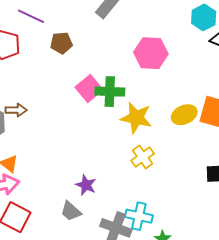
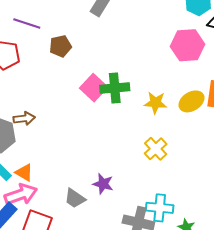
pink hexagon: (151, 53) -> (187, 45), moved
yellow star: (136, 118) -> (155, 103), moved, size x0.7
gray trapezoid: (71, 211) -> (75, 198), moved

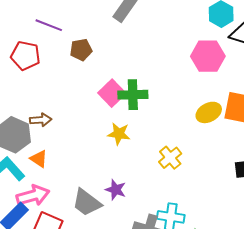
yellow star: (155, 103) -> (119, 134), moved
orange triangle: (24, 172) -> (39, 159), moved
gray trapezoid: (75, 198) -> (87, 203), size x1.4

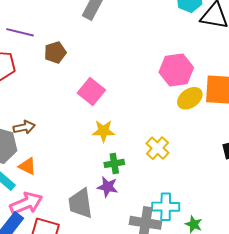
pink hexagon: (208, 56) -> (176, 70), moved
green cross: (133, 95) -> (114, 163), moved, size x0.7
gray trapezoid: (87, 203) -> (80, 203), turned 52

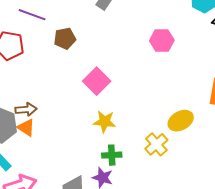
pink hexagon: (176, 70) -> (162, 41), moved, size x0.7
yellow ellipse: (190, 98) -> (181, 121), moved
orange triangle: (27, 166) -> (26, 128), moved

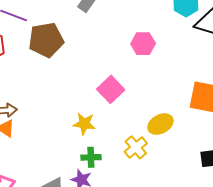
brown pentagon: (65, 38) -> (46, 40), size x1.6
pink square: (97, 81) -> (111, 89), moved

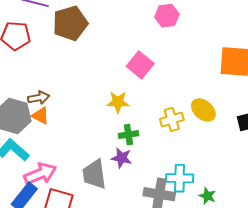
yellow ellipse: (160, 124) -> (203, 110), moved, turned 75
yellow cross: (136, 147) -> (172, 120), turned 30

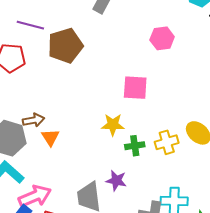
pink square: (140, 65) -> (135, 88), turned -36
orange triangle: (40, 116) -> (50, 137), moved, turned 30
green cross: (128, 135) -> (135, 146), moved

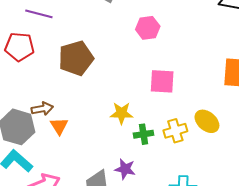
pink hexagon: (162, 38) -> (148, 28), moved
brown pentagon: (65, 46) -> (76, 58), moved
pink square: (135, 88) -> (162, 81), moved

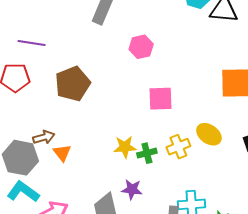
yellow star: (122, 113) -> (125, 147), moved

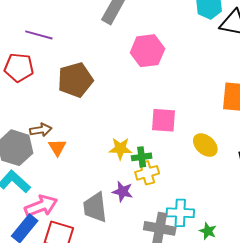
pink hexagon: (141, 47) -> (147, 51), size x1.4
pink square: (161, 99) -> (164, 120), moved
yellow cross: (178, 147) -> (147, 173), moved

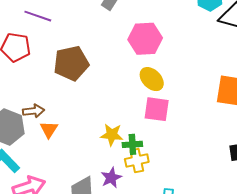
yellow ellipse: (205, 145) -> (152, 79), moved
purple star: (123, 192) -> (111, 178), turned 30

